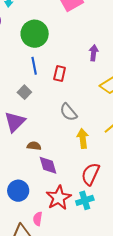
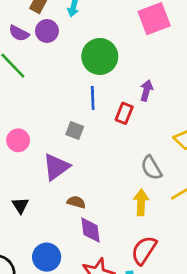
purple arrow: (94, 53) -> (146, 91), moved
gray square: (24, 92) -> (75, 130), turned -32
gray semicircle: (68, 112) -> (151, 168), moved

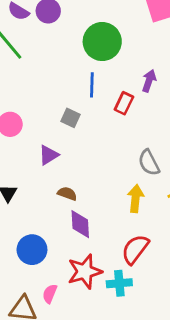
purple triangle: (56, 167) -> (49, 155), size x0.7

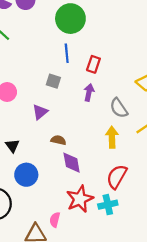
purple arrow: (149, 81) -> (89, 92), moved
blue circle: (32, 250) -> (26, 175), moved

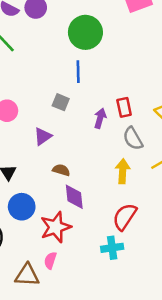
red rectangle: (93, 64) -> (124, 107), moved, turned -35
red star: (80, 199) -> (56, 227), moved

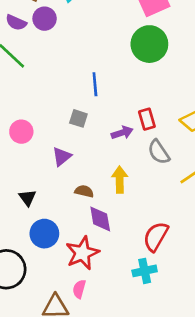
green circle: (85, 32) -> (149, 44), moved
purple arrow: (100, 118) -> (122, 133), turned 60
yellow arrow: (123, 171) -> (120, 180), moved

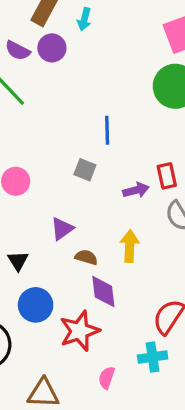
purple triangle: (62, 157) -> (62, 229), moved
pink semicircle: (79, 289) -> (107, 378), moved

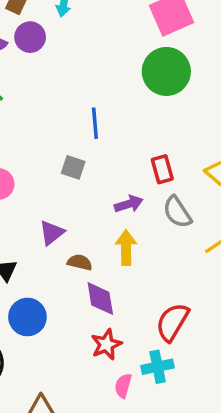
purple arrow: (136, 190) -> (129, 204), moved
red star: (80, 331) -> (106, 344), moved, size x0.7
pink semicircle: (107, 378) -> (123, 386), moved

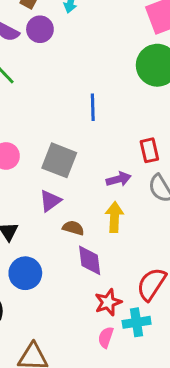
gray square: (73, 167) -> (59, 160), moved, size x1.6
red star: (106, 344) -> (108, 302), moved

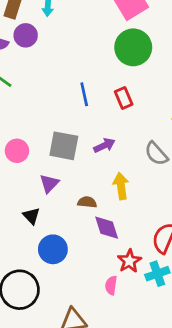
red rectangle: (149, 150) -> (124, 98), moved
purple arrow: (119, 179) -> (104, 145), moved
purple triangle: (50, 201) -> (49, 183), moved
pink semicircle: (106, 337) -> (111, 285), moved

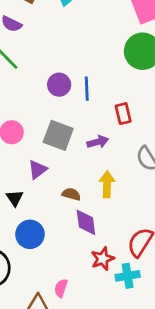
purple circle: (26, 35) -> (59, 85), moved
red rectangle: (124, 98) -> (123, 114), moved
pink semicircle: (111, 285) -> (61, 288), moved

